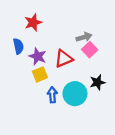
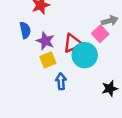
gray arrow: (84, 37) -> (110, 21), moved
black star: (98, 82) -> (110, 88), moved
cyan circle: (75, 94) -> (85, 55), moved

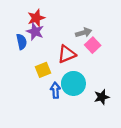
gray arrow: (110, 21) -> (84, 33), moved
purple star: (45, 41) -> (35, 32), moved
cyan circle: (85, 55) -> (73, 83), moved

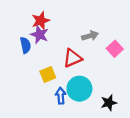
pink square: (93, 45) -> (115, 49), moved

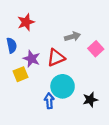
purple star: (39, 35) -> (32, 59), moved
yellow square: (48, 75) -> (20, 74), moved
blue arrow: (61, 96) -> (49, 101), moved

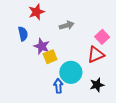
gray arrow: (72, 37) -> (67, 25), moved
red triangle: (56, 58) -> (96, 55), moved
yellow square: (20, 74) -> (50, 57), moved

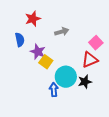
yellow square: (50, 57) -> (46, 62), turned -32
black star: (97, 85) -> (85, 82), moved

